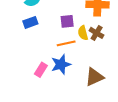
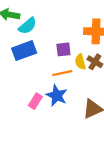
blue rectangle: (30, 22) -> (24, 51), size x1.5
blue star: (61, 64) -> (57, 95), turned -30

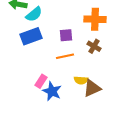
yellow semicircle: (80, 62) -> (81, 80), moved, turned -72
blue star: (57, 95) -> (52, 91), moved

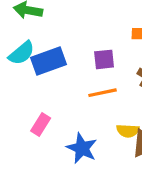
cyan semicircle: (34, 14) -> (22, 53), moved
pink rectangle: (41, 81) -> (41, 124), moved

